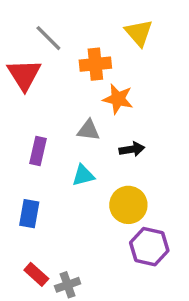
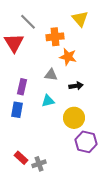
blue rectangle: (29, 214) -> (17, 110), moved

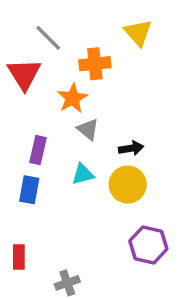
orange star: (68, 57) -> (72, 98), moved, turned 30
gray triangle: (51, 75) -> (88, 129), turned 32
yellow circle: (74, 118) -> (128, 185), moved
red rectangle: (21, 158) -> (19, 257), moved, turned 48

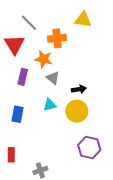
yellow triangle: (138, 33) -> (83, 20), turned -42
orange star: (72, 98) -> (43, 59), turned -30
purple rectangle: (38, 150) -> (23, 77), moved

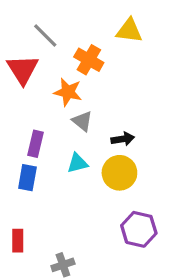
orange cross: (57, 38) -> (89, 60), turned 36
purple rectangle: (23, 77) -> (36, 144), moved

